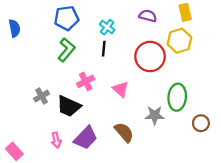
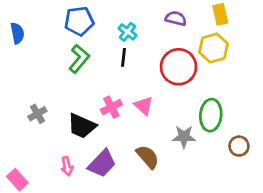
pink cross: (86, 81) -> (111, 107), moved
gray cross: (42, 96) -> (37, 114), moved

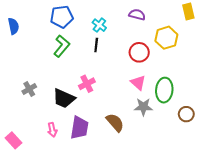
yellow rectangle: (220, 14) -> (188, 12), moved
red circle: (179, 67) -> (139, 52), size x0.7
pink triangle: (144, 106) -> (138, 83), moved
purple trapezoid: (102, 164) -> (79, 128), turned -35

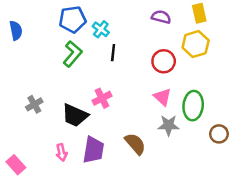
yellow rectangle: (188, 12) -> (199, 13), moved
cyan cross: (99, 25) -> (101, 29), moved

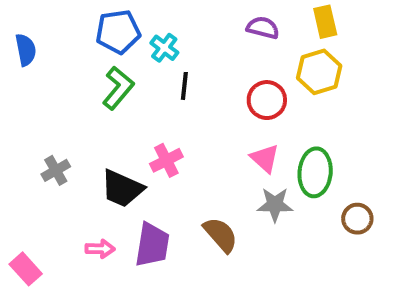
pink arrow: (61, 152) -> (100, 249), turned -77

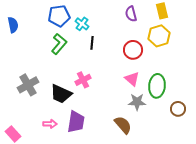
purple semicircle: (263, 28) -> (131, 14), turned -119
gray cross: (56, 170) -> (28, 85), size x1.5
brown semicircle: (221, 235) -> (123, 125), moved

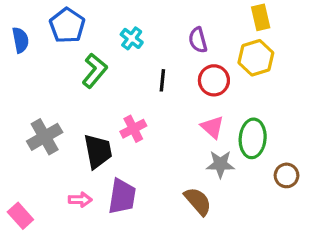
purple semicircle: (131, 14) -> (198, 40), moved
blue pentagon: (59, 16) -> (67, 26), moved, turned -30
black line: (92, 43) -> (162, 80), moved
black trapezoid: (61, 94) -> (98, 151), turned -125

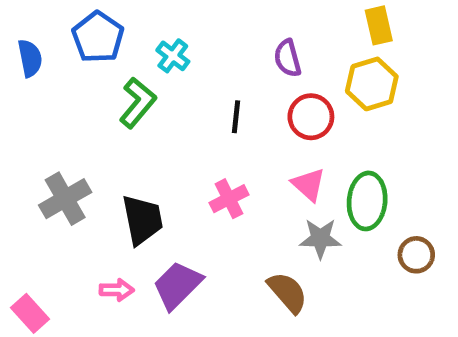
cyan cross: (132, 38) -> (173, 56), moved
pink cross: (133, 129) -> (229, 199), moved
purple trapezoid: (122, 196) -> (177, 285), turned -144

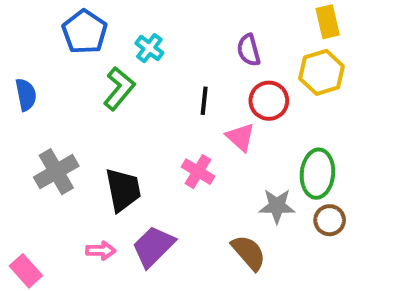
blue semicircle: (30, 58) -> (26, 95), moved
pink triangle: (309, 185) -> (241, 137), moved
pink cross: (229, 199) -> (198, 172), turned -32
brown circle: (416, 255) -> (330, 220), moved

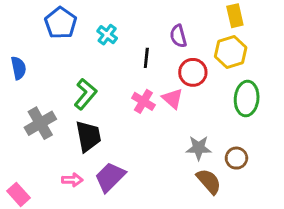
green L-shape: (119, 89) -> (85, 94), moved
black line: (204, 101) -> (146, 58), moved
pink cross: (198, 172) -> (143, 101), moved
green ellipse: (317, 174) -> (247, 99), moved
brown semicircle: (249, 253) -> (209, 181), moved

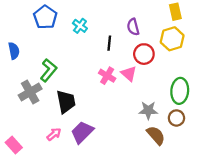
green L-shape: (85, 94) -> (49, 70), moved
green ellipse: (247, 99) -> (180, 91), moved
pink arrow: (72, 180) -> (54, 134), turned -40

